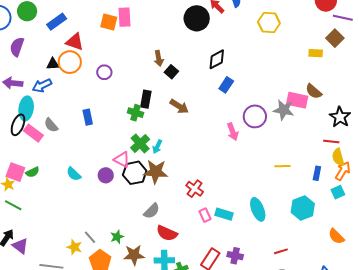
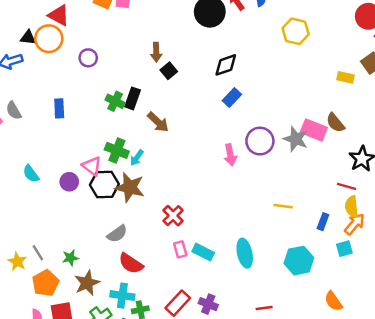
brown arrow: (179, 106) -> (158, 122), moved
green cross: (136, 113) -> (115, 101), moved
green cross: (140, 143) -> (117, 150), turned -36
brown star: (134, 255) -> (87, 283), turned -30

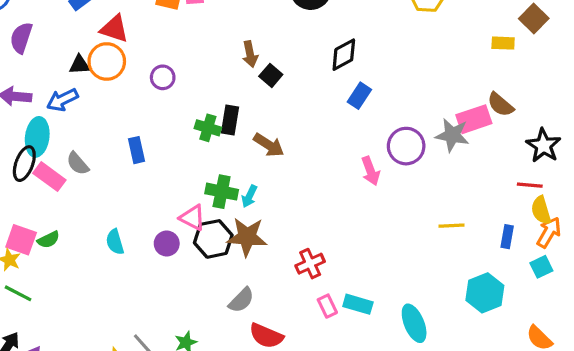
pink rectangle: (314, 130) -> (474, 119), turned -30
cyan semicircle: (31, 174) -> (115, 242), turned 30
red cross: (173, 216) -> (310, 264), turned 30
cyan ellipse: (245, 253) -> (414, 323), moved

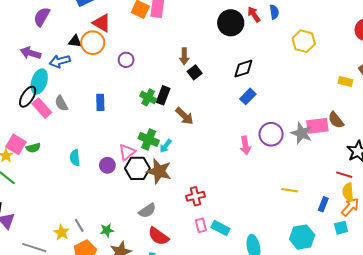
pink triangle: (193, 218) -> (127, 152), turned 42

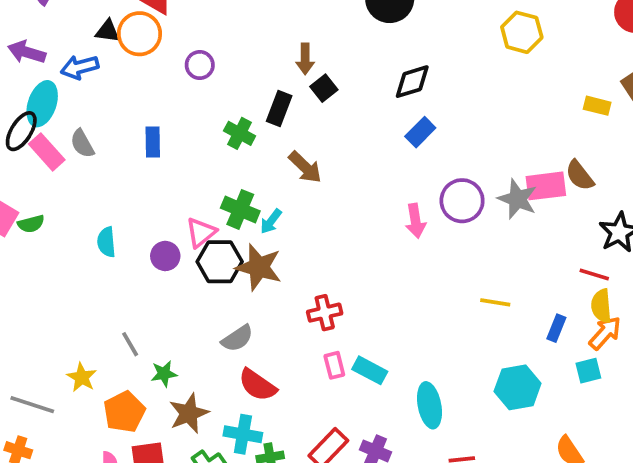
black rectangle: (163, 95) -> (279, 108), moved
gray line: (79, 225) -> (130, 344), moved

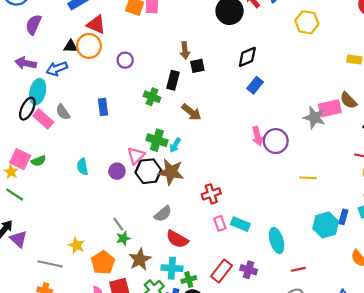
black square: (324, 88) -> (197, 66), turned 32
purple circle: (462, 201) -> (276, 141), moved
blue rectangle: (556, 328) -> (343, 217), moved
gray line: (130, 344) -> (118, 224), moved

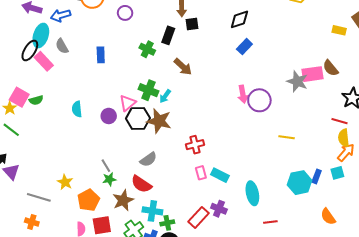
gray semicircle: (63, 112) -> (62, 46), moved
red semicircle: (177, 239) -> (141, 184), moved
purple cross: (249, 270) -> (219, 209), moved

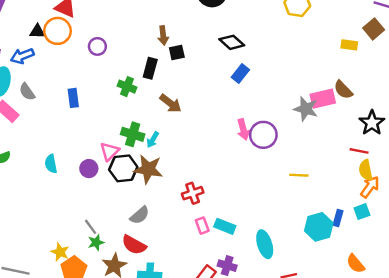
black diamond: (239, 19) -> (232, 42), turned 65
yellow star: (65, 182) -> (60, 252), moved

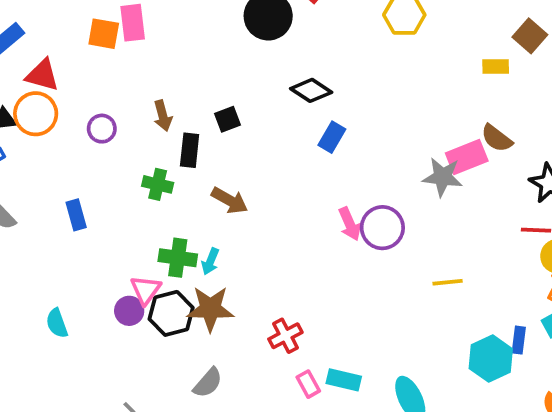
brown arrow: (163, 35) -> (163, 116), moved
purple circle: (89, 169) -> (129, 311), moved

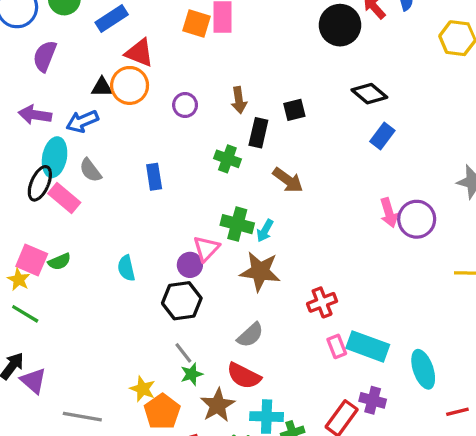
black hexagon: (171, 313) -> (182, 301), moved
cyan rectangle: (344, 380) -> (368, 346), size x1.4

